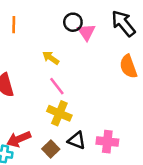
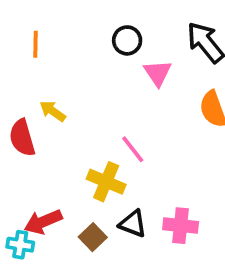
pink triangle: (86, 32) -> (158, 73), moved
yellow arrow: (51, 58) -> (53, 111), moved
pink line: (57, 86) -> (133, 149), moved

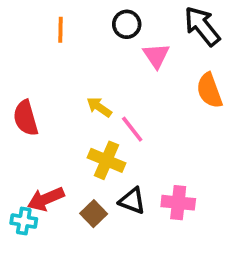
orange line: (35, 44) -> (61, 30), moved
yellow arrow: (53, 111) -> (99, 107), moved

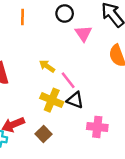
black triangle: (132, 201) -> (75, 100), moved

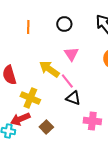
pink triangle: (83, 33) -> (71, 54), moved
yellow arrow: (47, 66) -> (49, 69), size x1.5
yellow cross: (52, 100) -> (30, 98), moved

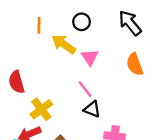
yellow arrow: (49, 69) -> (64, 44), moved
yellow cross: (30, 98) -> (41, 109), turned 30

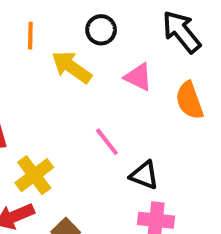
pink triangle: (90, 57) -> (138, 77), moved, turned -30
black triangle: (92, 109) -> (144, 175), moved

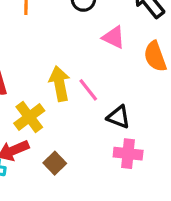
yellow arrow: (72, 67) -> (60, 84), moved, turned 44

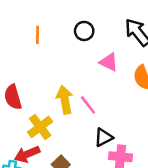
black triangle: (118, 117) -> (104, 137), moved, turned -48

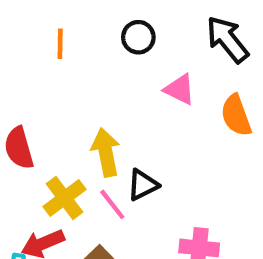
pink line: (88, 105) -> (112, 204), moved
black triangle: (104, 137) -> (143, 185), moved

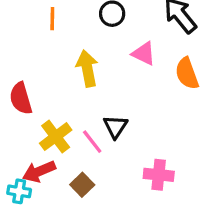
yellow arrow: (106, 152) -> (87, 68), moved
black triangle: (143, 185) -> (115, 127), turned -30

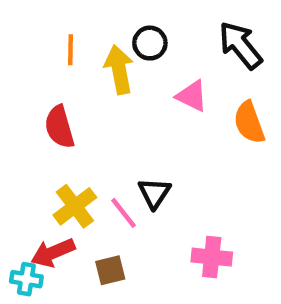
yellow arrow: (87, 68) -> (119, 70), moved
red semicircle: (21, 98) -> (59, 127), moved
brown square: (82, 185) -> (110, 270), turned 30

